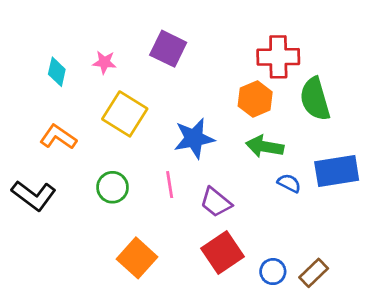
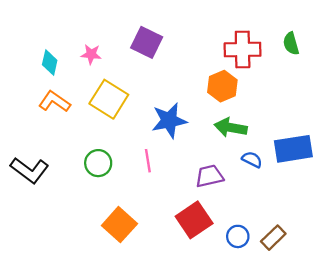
green semicircle: (315, 99) -> (291, 44), moved, size x0.6
orange L-shape: (58, 137) -> (54, 102), moved
purple trapezoid: (216, 202) -> (209, 176), moved, turned 128

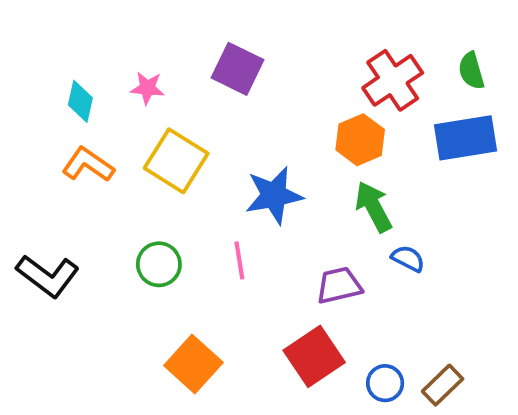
red cross: (243, 49) -> (393, 80), turned -33
green arrow: (231, 128) -> (374, 207), turned 52
blue rectangle: (293, 149) -> (466, 138), moved

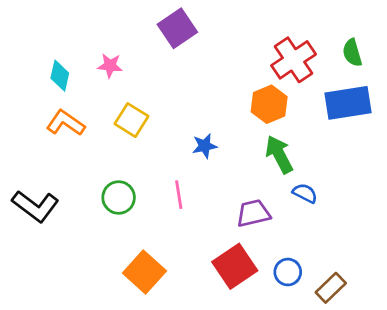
purple square: (237, 69) -> (177, 28), moved, turned 30
yellow square: (176, 161) -> (132, 120), size x0.7
blue star: (274, 195) -> (205, 146), size x0.6
blue circle: (385, 383) -> (288, 272), moved

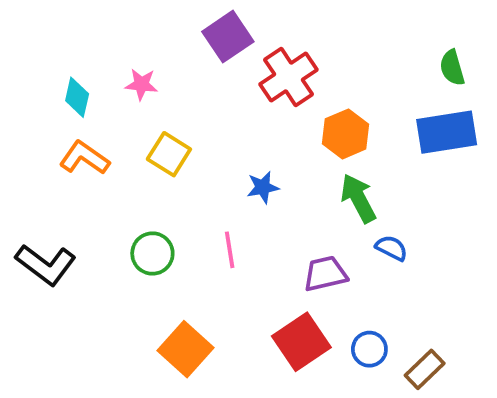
red cross: (294, 60) -> (289, 77), moved

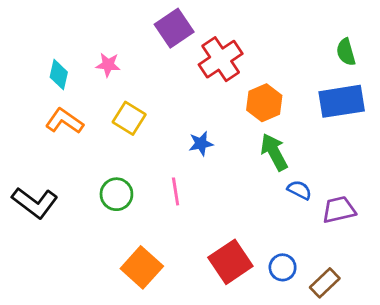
purple trapezoid: (325, 274) -> (339, 210), moved

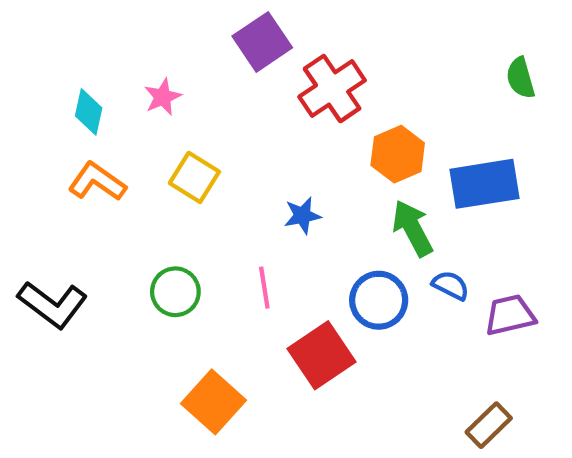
pink star: (108, 65) -> (163, 97), turned -30
blue rectangle: (342, 101) -> (484, 184), moved
red square: (230, 262) -> (321, 355), moved
blue circle: (283, 267) -> (379, 300), moved, size x1.4

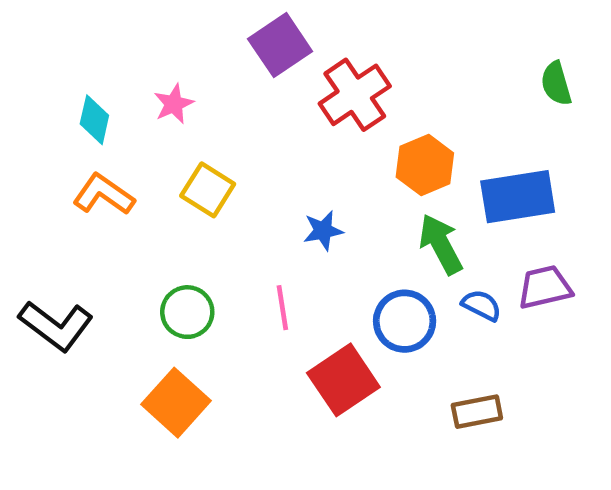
purple trapezoid: (510, 315) -> (545, 287), moved
orange square: (214, 402) -> (176, 403), moved
brown rectangle: (489, 425) -> (477, 412), moved, turned 33

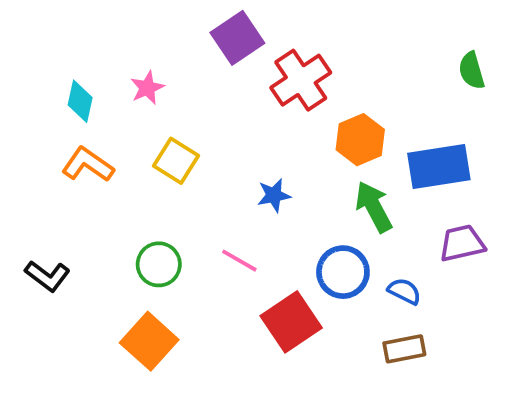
blue semicircle: (481, 305) -> (404, 291), moved
pink line: (282, 308) -> (239, 261), turned -51
black L-shape: (56, 326) -> (47, 276), size x0.7

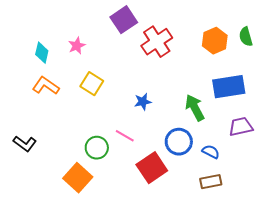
orange hexagon: (360, 140) -> (215, 41), moved
green circle: (159, 264) -> (97, 148), moved

